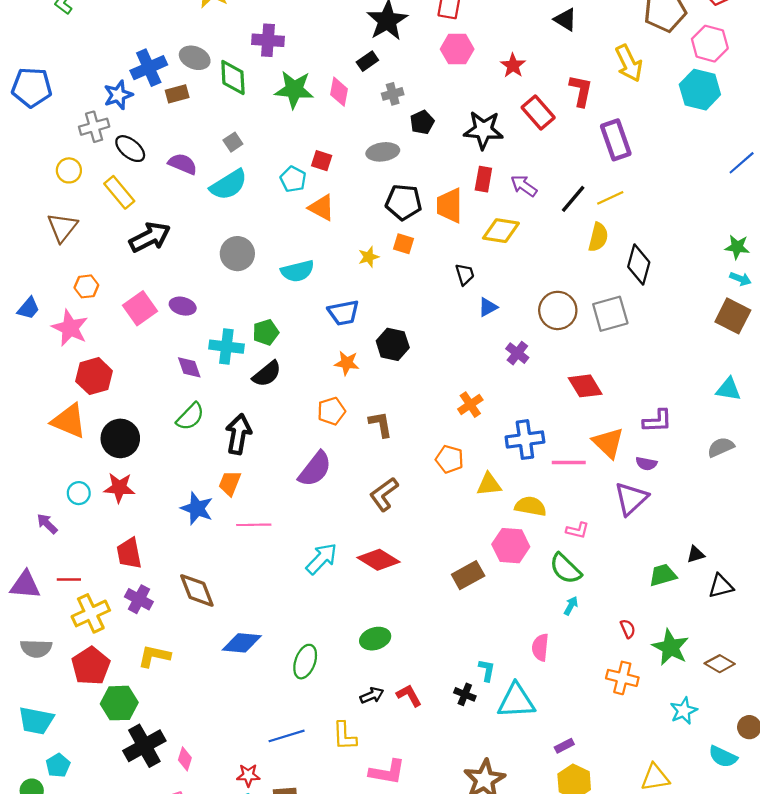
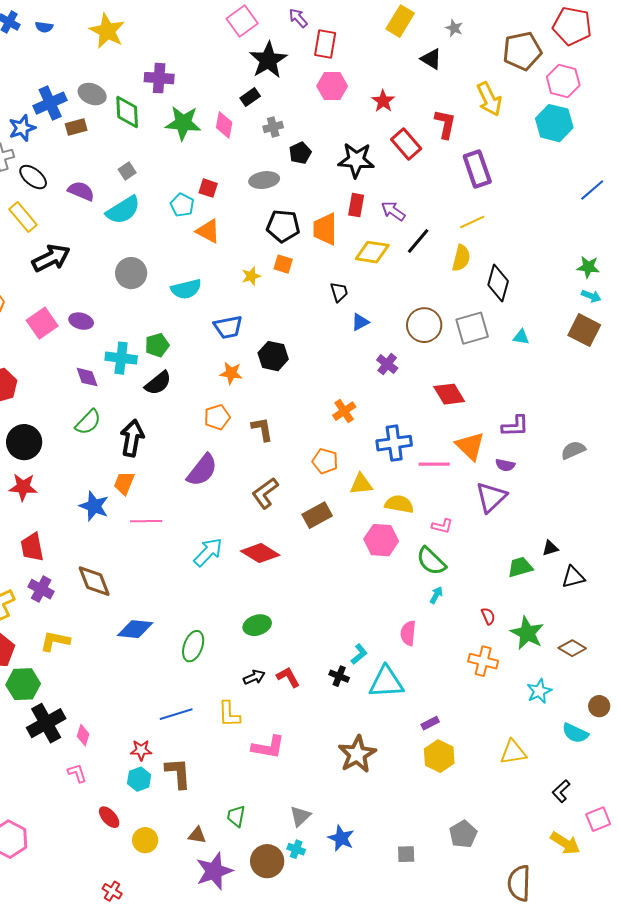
black line: (573, 199) -> (418, 241), moved
cyan triangle: (728, 389) -> (521, 337), moved, size x0.7
brown rectangle: (468, 575) -> (317, 515), moved
cyan L-shape: (487, 670) -> (359, 654), turned 40

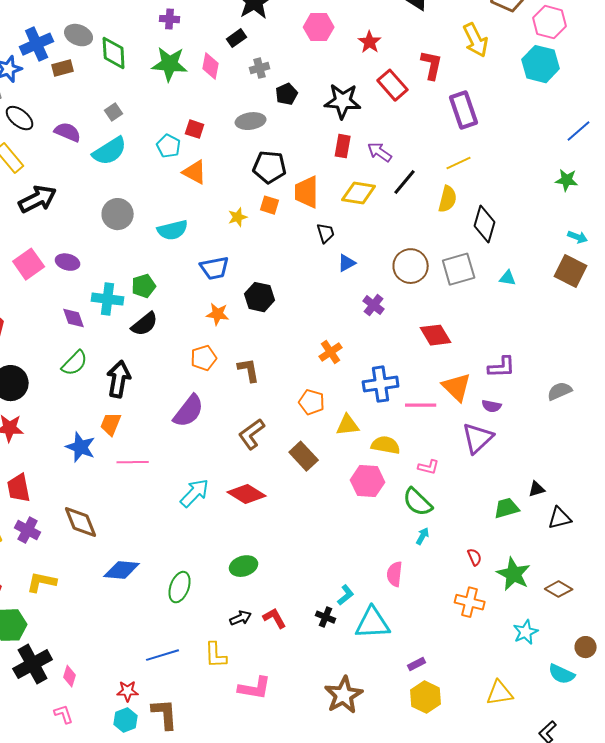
purple cross: (159, 78) -> (170, 19), moved, size x0.7
orange trapezoid: (325, 229) -> (307, 192), moved
green star: (588, 267) -> (567, 180), moved
brown rectangle: (317, 515) -> (304, 456), turned 76

